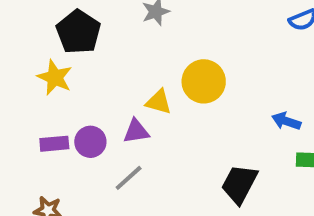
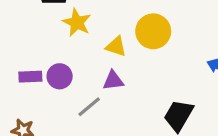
yellow star: (55, 77) -> (77, 23), moved
purple triangle: (136, 131) -> (113, 81), moved

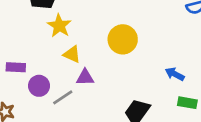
yellow triangle: (116, 46) -> (72, 54), moved
purple circle: (60, 76) -> (39, 86), moved

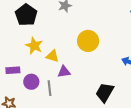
yellow star: (59, 26) -> (34, 46), moved
gray line: (63, 97) -> (49, 88), turned -56

